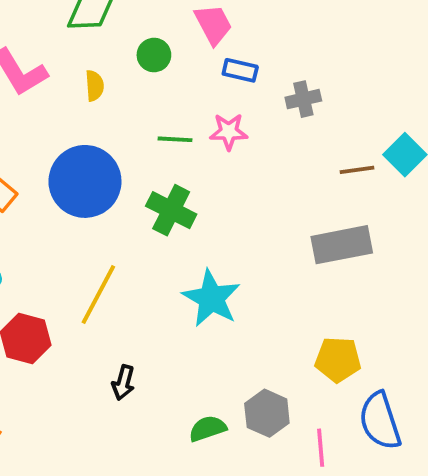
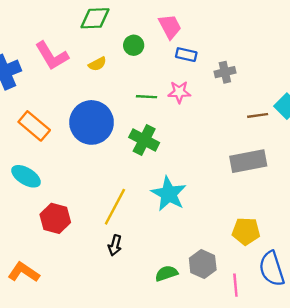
yellow semicircle: (95, 86) -> (97, 64), turned 66
yellow line: (98, 294) -> (115, 207), moved

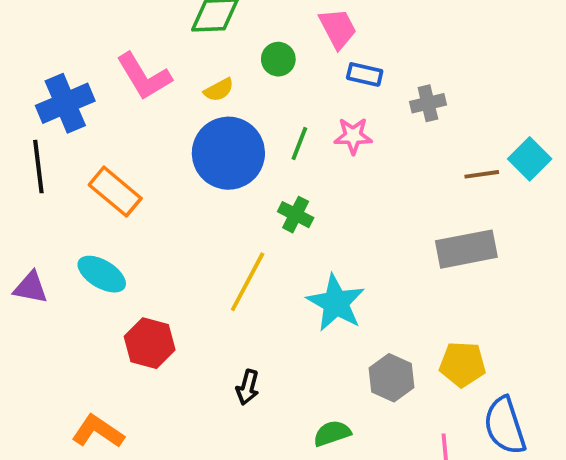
green line: (147, 97) -> (299, 144), turned -72
blue circle: (92, 122) -> (228, 153), moved
green cross: (144, 140) -> (296, 215), size x0.7
yellow line: (115, 207) -> (248, 282), moved
gray hexagon: (203, 264) -> (392, 378), moved

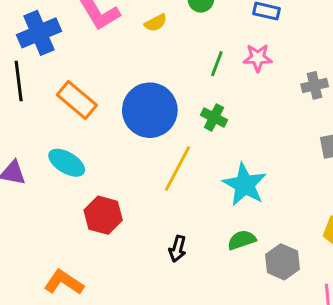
gray cross: (428, 103) -> (315, 85), moved
blue circle: (228, 153) -> (150, 110), moved
gray hexagon: (392, 378) -> (283, 262), moved
green semicircle: (332, 433) -> (242, 240), moved

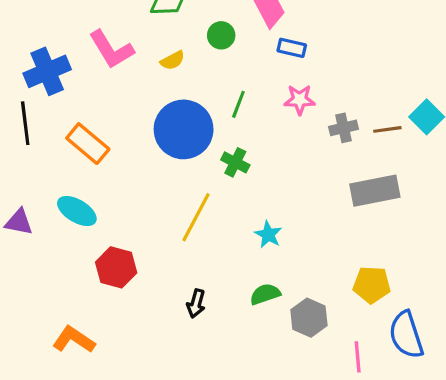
pink star: (258, 58) -> (300, 100), moved
blue circle: (150, 110) -> (184, 129), moved
cyan star: (245, 185) -> (268, 235), size x0.6

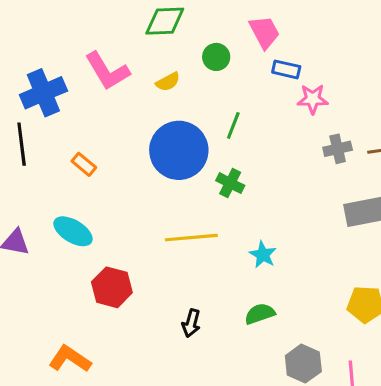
pink star: (300, 100) -> (313, 99), moved
orange rectangle: (88, 144) -> (84, 164), size x0.6
yellow line: (196, 217) -> (191, 238), turned 57
gray hexagon: (309, 318) -> (303, 364), moved

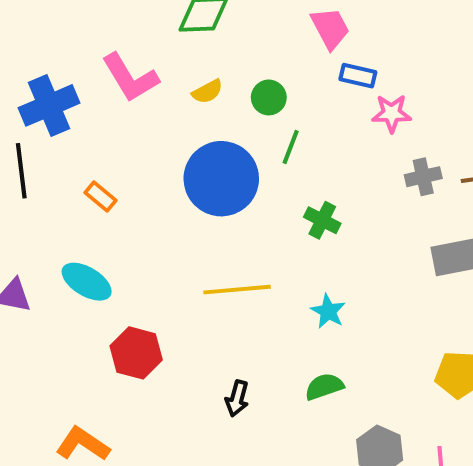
green circle: (216, 57) -> (269, 97), moved
green cross: (230, 183) -> (322, 220), moved

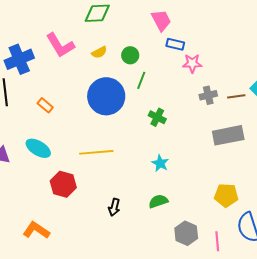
yellow line: (237, 290) -> (96, 152), moved

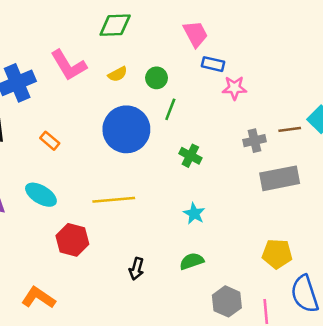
gray cross: (208, 95) -> (254, 141), moved

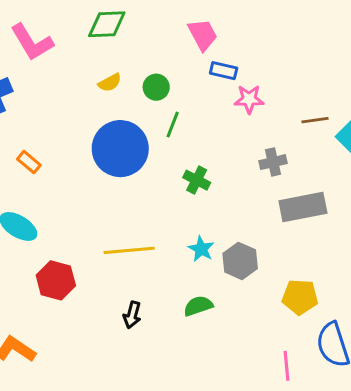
pink L-shape: (69, 65) -> (32, 42), moved
brown line: (290, 129) -> (315, 120), moved
yellow line: (114, 200) -> (129, 250), moved
gray hexagon: (227, 301) -> (240, 261), moved

